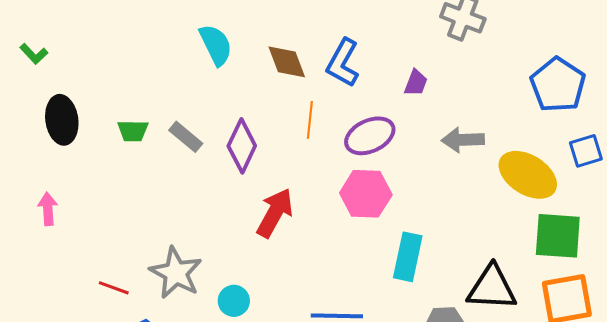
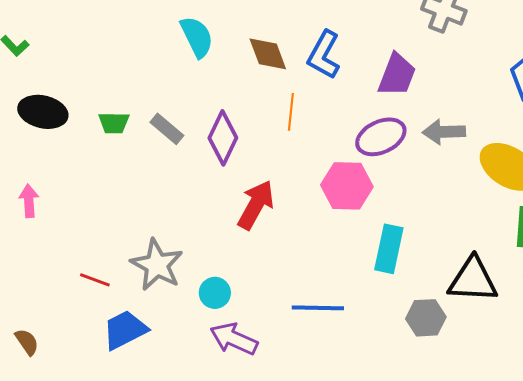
purple trapezoid: (416, 83) -> (397, 75), size x1.6
black ellipse: (62, 120) -> (43, 112), turned -69
purple ellipse: (370, 136) -> (381, 137), moved

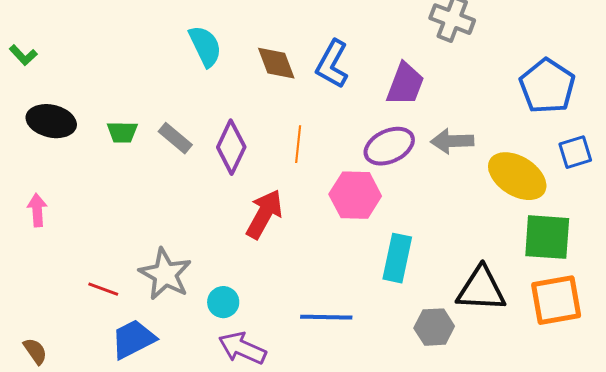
orange line: (291, 112) -> (298, 144), moved

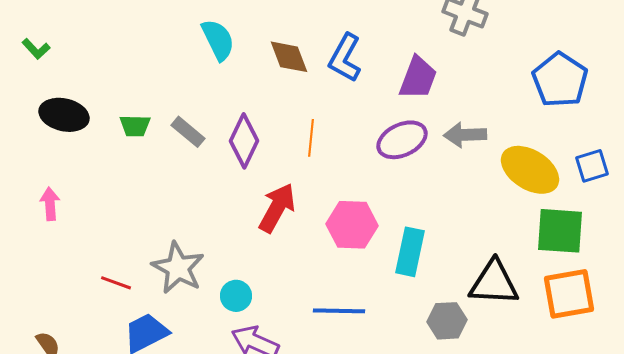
blue square: (575, 152) -> (592, 166), moved
pink hexagon: (355, 195) -> (352, 225), moved

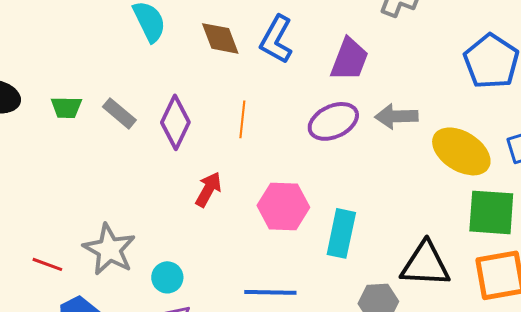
red arrow: (277, 208) -> (208, 189), size x0.7

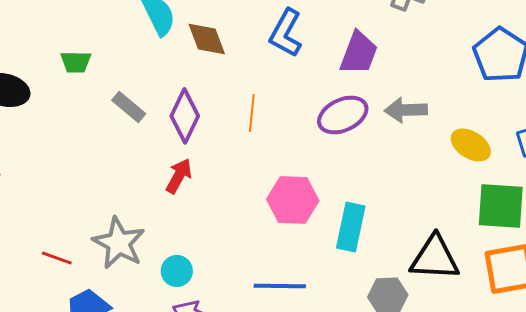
brown diamond: (220, 38) -> (207, 39), moved
green trapezoid: (66, 107) -> (76, 62), moved
yellow ellipse: (461, 151) -> (471, 145), size x0.7
red arrow: (208, 189) -> (179, 176), moved

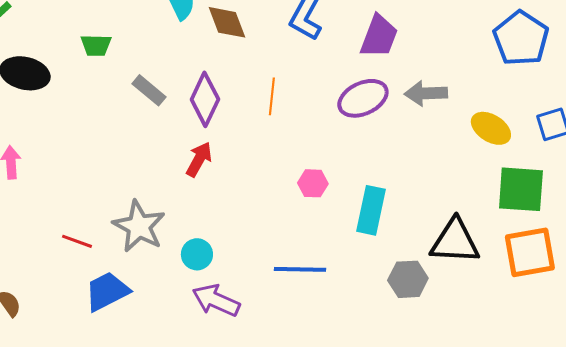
pink hexagon: (293, 200) -> (313, 183), size x0.6

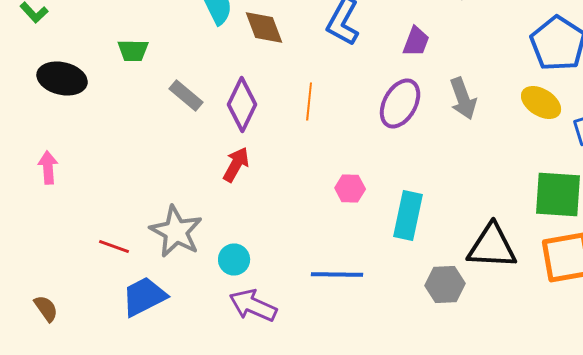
purple trapezoid: (379, 36) -> (416, 42), size x0.7
gray arrow: (426, 93) -> (463, 98), turned -108
purple ellipse: (363, 98) -> (400, 104), turned -36
yellow ellipse: (491, 128) -> (541, 102), moved

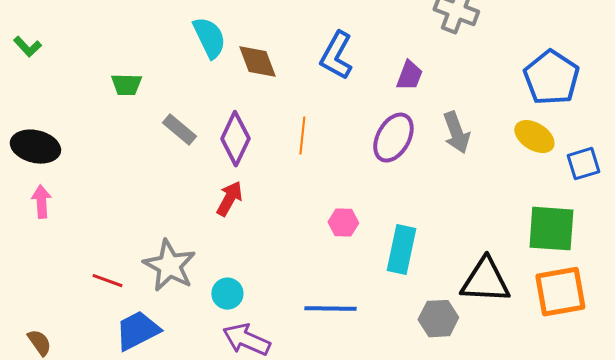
black ellipse: (62, 78) -> (35, 147), moved

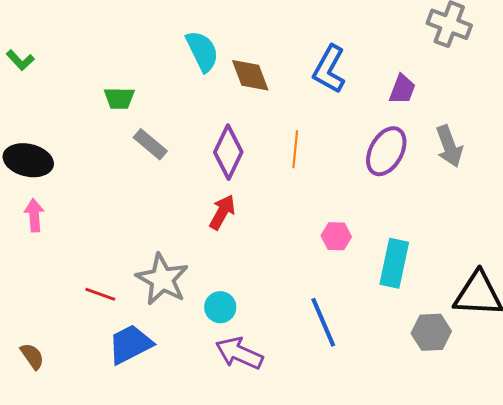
gray rectangle: (179, 130) -> (150, 144), moved
blue line: (330, 309) -> (323, 322), turned 66

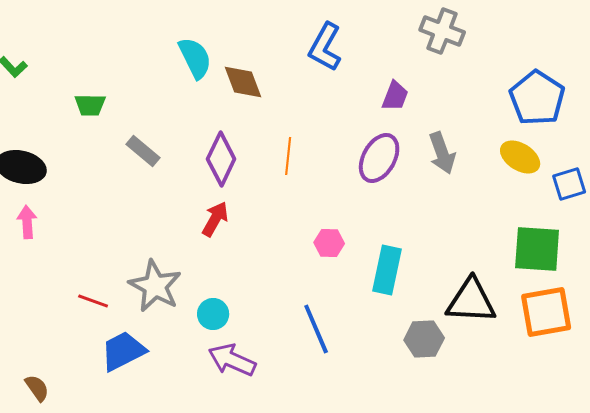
blue L-shape: (329, 69) -> (325, 47), moved
green trapezoid: (119, 98) -> (90, 105), moved
brown semicircle: (32, 356) -> (37, 388), moved

